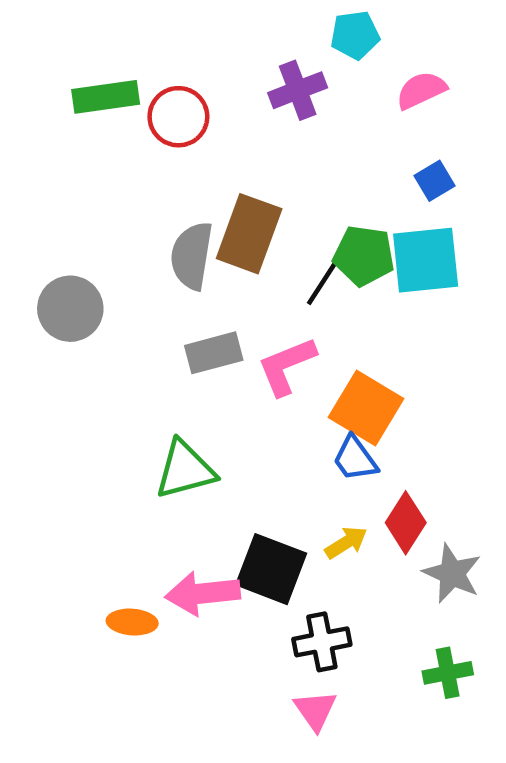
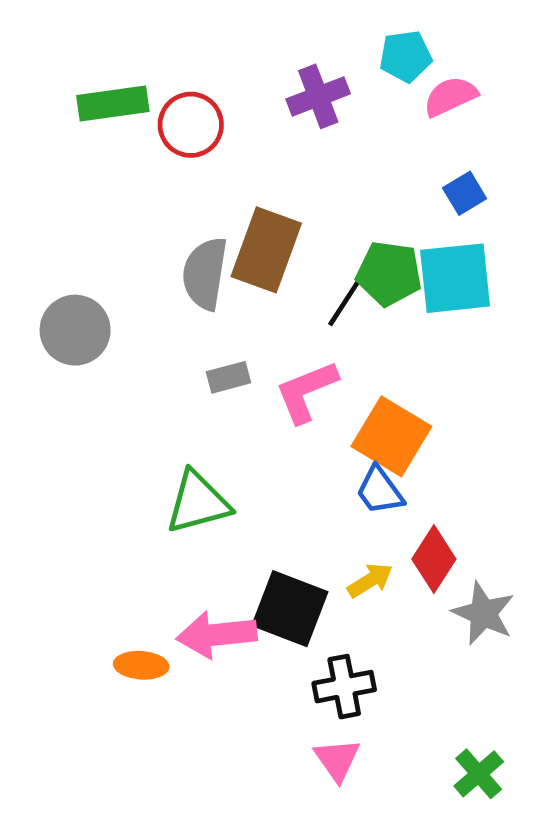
cyan pentagon: (355, 35) -> (406, 56), moved
gray rectangle: (214, 353) -> (229, 377), size x0.7
green cross: (448, 673) -> (479, 774), moved, turned -30

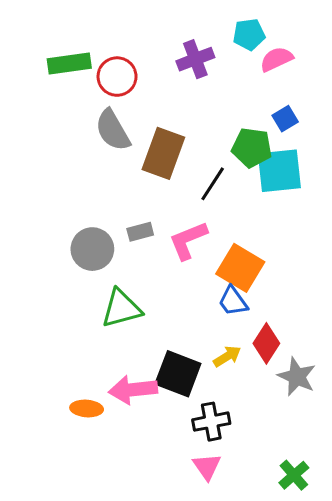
gray semicircle: (205, 273) -> (113, 130), moved, turned -39
green pentagon: (389, 273) -> (252, 148), moved
gray circle: (75, 330) -> (92, 249), moved

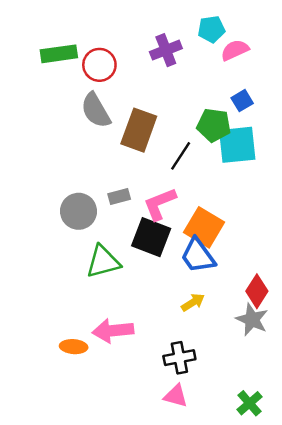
blue trapezoid: (233, 301) -> (198, 256), size x1.4
red diamond: (266, 343) -> (257, 291), moved
black square: (178, 374) -> (151, 237), moved
pink triangle: (207, 466) -> (176, 396), turned -40

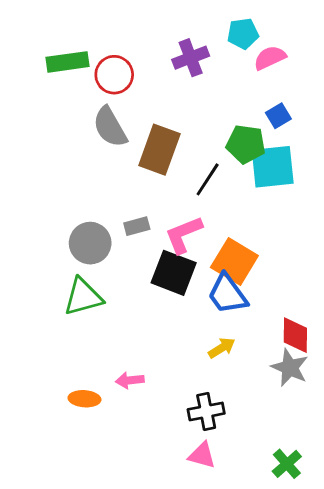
green triangle: (103, 262) -> (83, 297), moved
red diamond: (257, 291) -> (295, 335), turned -32
pink arrow: (113, 331) -> (130, 380), size x0.6

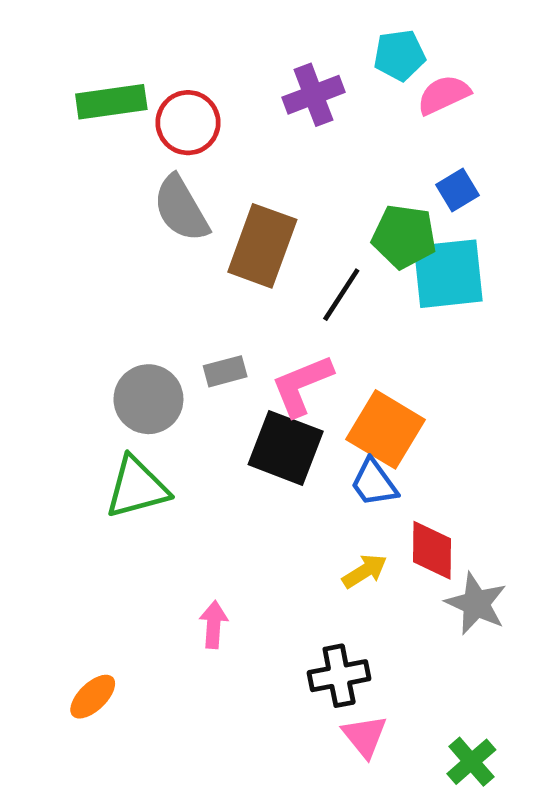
blue trapezoid: (227, 294) -> (374, 483), size x0.7
red diamond: (295, 335) -> (432, 550), moved
pink arrow: (130, 380) -> (214, 625), turned 100
orange ellipse: (84, 399) -> (93, 697), moved, turned -48
pink triangle: (202, 455) -> (365, 736), moved, turned 36

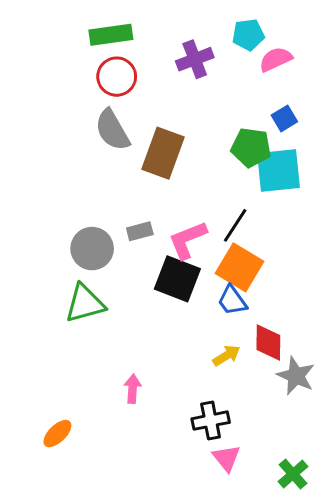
green rectangle: (111, 102) -> (111, 35), moved
black line: (341, 295) -> (235, 225), moved

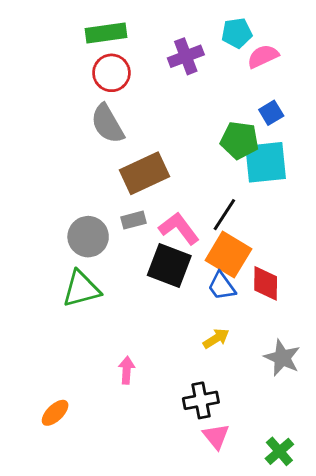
brown rectangle: (163, 153) -> (145, 173), moved, turned 45
pink L-shape: (187, 240) -> (179, 228), turned 75
red diamond: (268, 342) -> (266, 283), moved

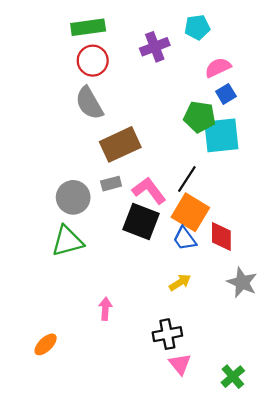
pink semicircle: (263, 56) -> (218, 68), moved
gray star: (282, 358) -> (242, 282), moved

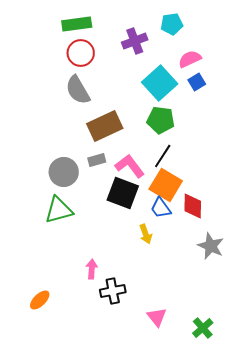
green pentagon: (200, 117) -> (161, 120), moved
cyan square: (221, 135) -> (160, 83), moved, turned -36
yellow arrow: (180, 282) -> (146, 234), moved, turned 102
black cross: (167, 334) -> (113, 291), moved

